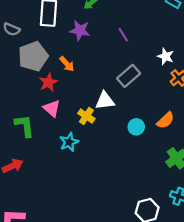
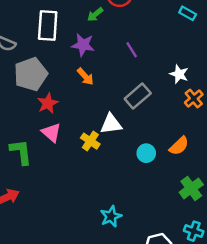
orange arrow: (67, 64) -> (85, 77), moved
cyan star: (69, 142) -> (111, 216), moved

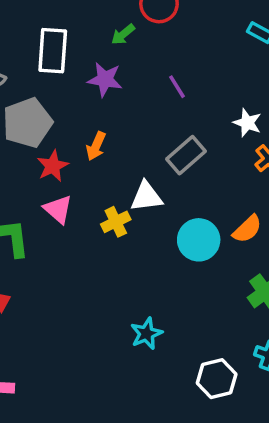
orange arrow: (85, 77) -> (96, 146), moved, turned 66
yellow cross: (90, 141) -> (116, 222), turned 30
cyan circle: (146, 153) -> (199, 240), size x1.5

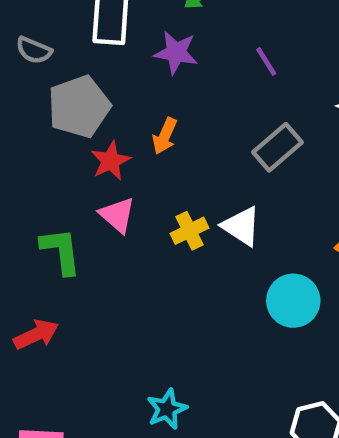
white triangle: (146, 197) -> (241, 226), moved, turned 40
cyan circle: (199, 240) -> (293, 301), moved
cyan star: (146, 334) -> (167, 409), moved

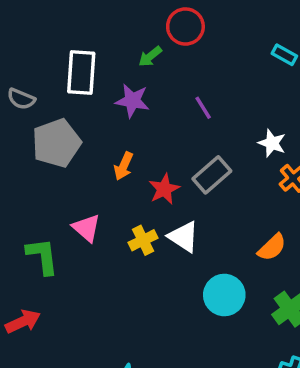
red star: (111, 161) -> (164, 189), moved

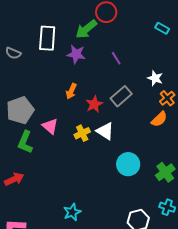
green arrow: (150, 57) -> (86, 29), size x1.6
gray pentagon: (56, 143) -> (20, 110), moved
orange semicircle: (272, 247) -> (159, 119), moved
green L-shape: (42, 256) -> (25, 142), turned -150

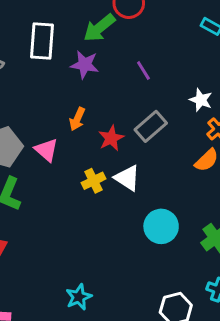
pink triangle: (50, 126) -> (46, 150), moved

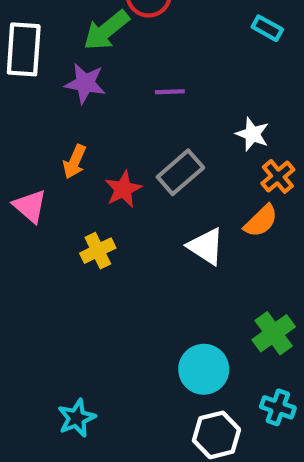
purple line: (143, 71) -> (170, 92), turned -60
white triangle: (127, 178) -> (206, 246), moved
cyan circle: (161, 226) -> (204, 369), moved

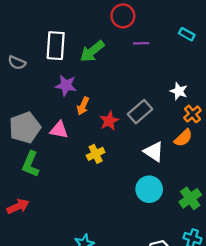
green arrow: (106, 30) -> (92, 51), moved
purple star: (85, 83) -> (66, 85), moved
purple line: (170, 92) -> (141, 43), moved
pink triangle: (30, 206) -> (59, 130), turned -30
cyan circle: (204, 369) -> (149, 189), moved

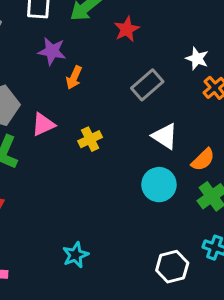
red star: (109, 121) -> (127, 29), moved
pink triangle: (59, 130) -> (43, 124), moved, turned -36
orange semicircle: (183, 138) -> (203, 160), moved

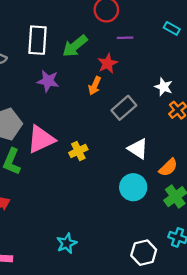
orange arrow: (74, 78) -> (95, 86), moved
pink triangle: (43, 124) -> (41, 139), size x1.5

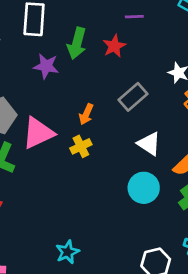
green arrow: (75, 46) -> (77, 43), moved, turned -36
orange arrow: (95, 86) -> (86, 114), moved

